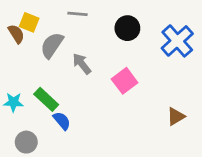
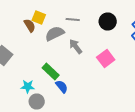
gray line: (78, 14) -> (73, 20), moved
gray semicircle: (52, 45) -> (55, 34), turned 30
cyan star: (13, 102) -> (28, 86), moved

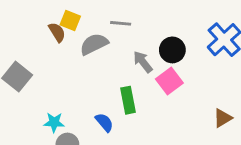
black circle: (108, 22) -> (172, 50), moved
gray arrow: (76, 46) -> (143, 62), moved
green rectangle: (51, 72) -> (128, 100), moved, turned 36

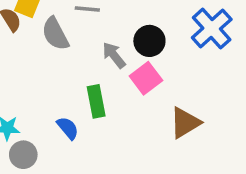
gray semicircle: (94, 44) -> (55, 34), turned -92
brown triangle: (223, 118) -> (185, 123), moved, size x1.4

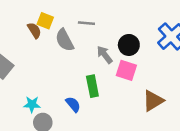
pink square: (146, 78) -> (126, 70), turned -35

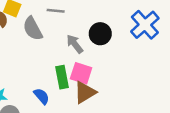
pink square: (126, 70) -> (81, 73), moved
brown triangle: (153, 101) -> (85, 92), moved

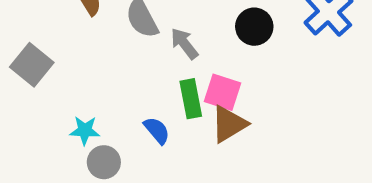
gray arrow: (75, 44) -> (184, 44), moved

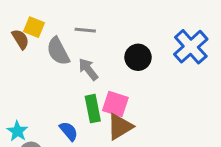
cyan star: (85, 130) -> (17, 131), turned 30

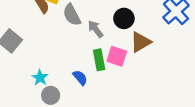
black circle: (138, 57) -> (124, 18), moved
brown triangle: (120, 127) -> (141, 42), moved

